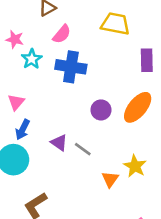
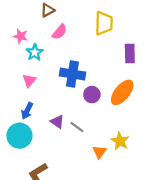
yellow trapezoid: (115, 24) -> (104, 23), turned 80
blue cross: (71, 67) -> (72, 74), moved
pink triangle: (16, 102) -> (29, 80), moved

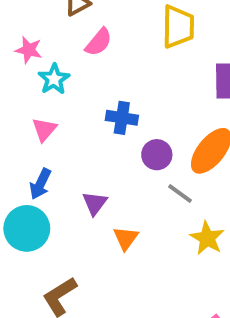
blue cross: (72, 74) -> (122, 118), size x0.7
purple triangle: (57, 122) -> (95, 203), turned 32
gray line: (77, 127) -> (180, 194), moved
orange triangle: (99, 152) -> (126, 238), moved

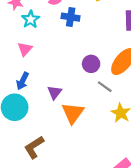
blue cross: (122, 118) -> (71, 17), moved
orange triangle: (126, 238) -> (73, 113), size x1.5

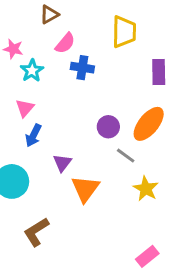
blue arrow: (23, 81) -> (33, 135), moved

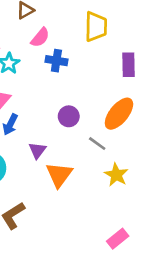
purple circle: (108, 127) -> (69, 116), moved

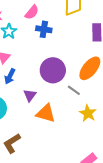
purple circle: (69, 116) -> (53, 70), size x1.6
orange triangle: (59, 175) -> (46, 113), turned -50

